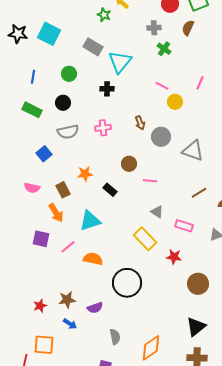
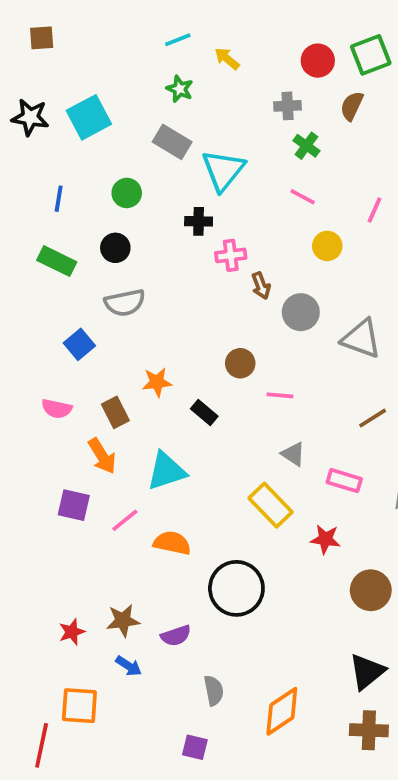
green star: (104, 15) -> (180, 89), moved
cyan square: (49, 34) -> (89, 117), turned 35
pink line: (162, 86) -> (303, 197), moved
pink cross: (103, 128) -> (231, 255), moved

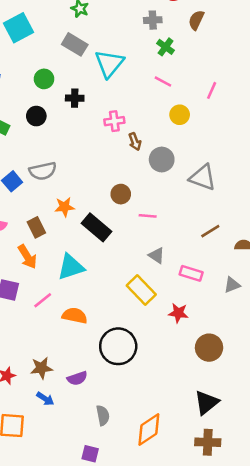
black cross: (199, 221) -> (75, 98), moved
gray semicircle: (125, 303) -> (43, 171), moved
black rectangle: (204, 412) -> (96, 227), size x1.6

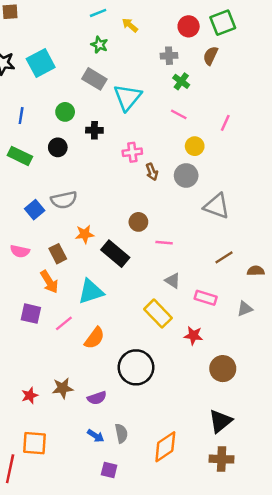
gray circle: (162, 160) -> (186, 175), moved
orange semicircle: (75, 316) -> (94, 338), turned 115
blue arrow: (45, 399) -> (96, 436), moved

